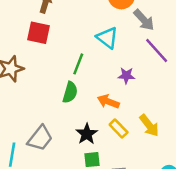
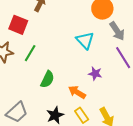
red square: (38, 33) -> (18, 25), moved
green line: (78, 64) -> (30, 53), moved

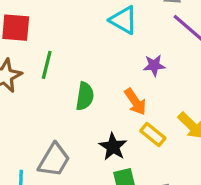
orange arrow: (77, 92) -> (135, 102), turned -138

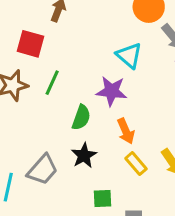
purple star: (154, 65) -> (112, 91), moved, size x1.5
black star: (113, 147) -> (84, 155), moved

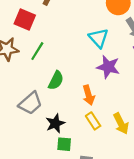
purple star: (112, 91) -> (108, 67), moved
black star: (84, 155) -> (55, 123), moved
gray trapezoid: (43, 170) -> (30, 103), moved

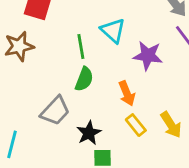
cyan triangle: (99, 38) -> (113, 31), moved
green line: (37, 51) -> (81, 47), moved, turned -36

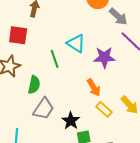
green semicircle: (84, 79) -> (34, 85), moved

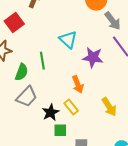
red square: (18, 35) -> (14, 22), turned 36
green line: (55, 59) -> (42, 61), moved
yellow rectangle: (104, 109) -> (71, 107), moved

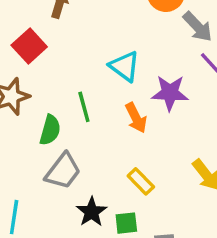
orange arrow: (78, 84) -> (136, 118), moved
black star: (51, 112) -> (92, 212), moved

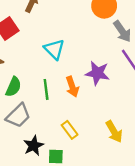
cyan triangle: (124, 66) -> (54, 49), moved
green line: (84, 107) -> (46, 89), moved

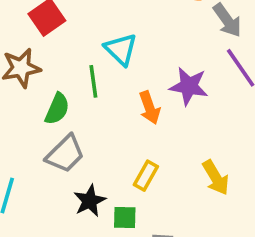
green line: (46, 89) -> (93, 81), moved
yellow rectangle: (70, 130) -> (146, 176), turned 66

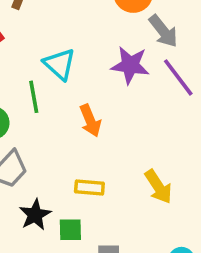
purple star: (189, 86) -> (130, 65), moved
yellow rectangle: (146, 176) -> (89, 188), turned 68

